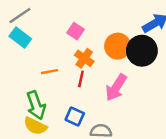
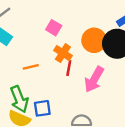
red line: (81, 79) -> (69, 68), moved
blue square: (75, 116) -> (42, 108), moved, turned -30

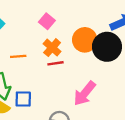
red line: (69, 68) -> (56, 63), turned 63
pink arrow: (94, 79) -> (85, 93), moved

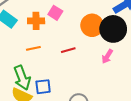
orange cross: (52, 48) -> (36, 21), moved, turned -35
pink arrow: (85, 93) -> (107, 56), moved, size x0.6

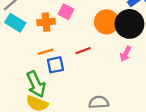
blue square: (43, 87) -> (55, 65), moved

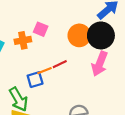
orange line: (46, 52) -> (45, 71), moved
pink arrow: (126, 54) -> (100, 64), size x1.6

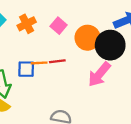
pink square: (41, 29) -> (59, 26), moved
orange cross: (23, 40) -> (27, 24), turned -35

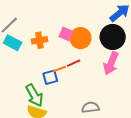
orange cross: (27, 24) -> (39, 40), turned 35
orange circle: (88, 38) -> (80, 38), moved

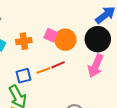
blue square: (50, 77) -> (24, 76), moved

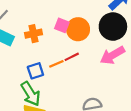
pink arrow: (96, 66) -> (112, 55), turned 40

